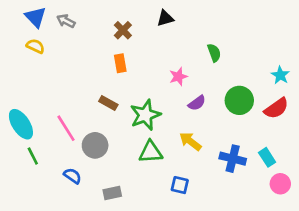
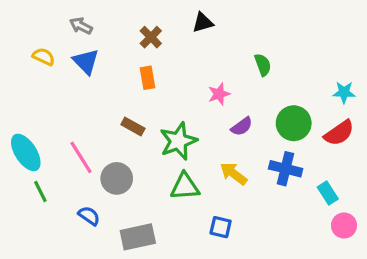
blue triangle: (35, 17) -> (86, 62), moved
cyan star: (280, 75) -> (344, 92), turned -30
blue cross: (233, 159) -> (286, 169), moved
gray rectangle: (112, 193) -> (138, 237), size x1.5

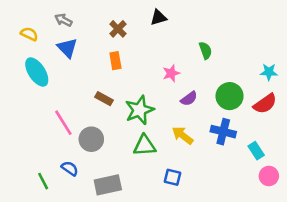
yellow semicircle: (44, 57) -> (29, 34), moved
cyan ellipse: (26, 152) -> (37, 72), moved
green line: (40, 191) -> (43, 181), moved

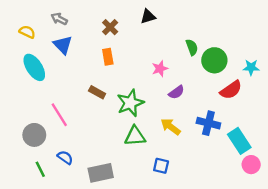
green circle: (230, 96) -> (214, 60), moved
red semicircle: (265, 104) -> (231, 90), moved
gray circle: (91, 139) -> (34, 135), moved
cyan rectangle: (256, 151) -> (239, 141), size x1.5

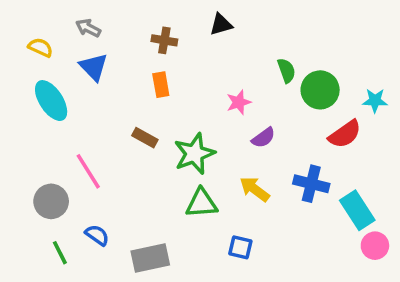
brown cross: (110, 27) -> (164, 40), turned -35

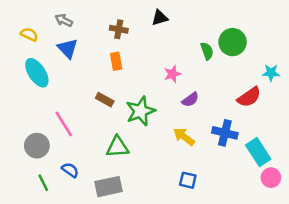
green circle: (320, 90) -> (233, 42), moved
green triangle: (202, 203) -> (117, 147), moved
blue square: (240, 247) -> (188, 180), moved

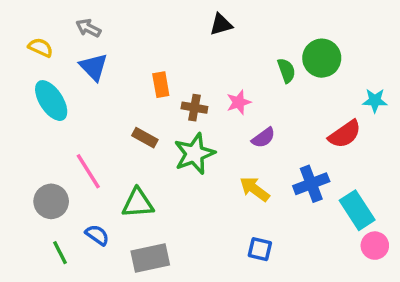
brown cross: (119, 29) -> (194, 108), moved
blue cross: (225, 133) -> (311, 184), turned -35
green triangle: (117, 147) -> (138, 203), moved

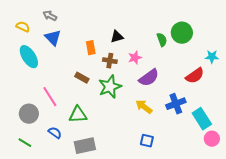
black triangle: (221, 24) -> (117, 37), moved
purple semicircle: (263, 138) -> (149, 78), size x1.5
green line: (60, 253) -> (25, 143), moved, turned -32

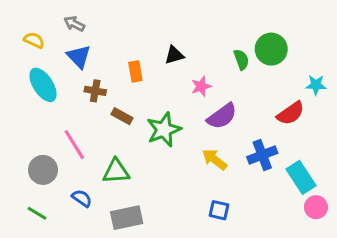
brown cross: (110, 61) -> (95, 91), moved

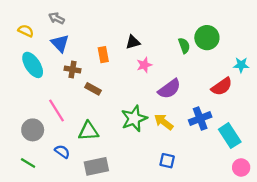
pink star: (201, 86) -> (144, 65), moved
green star: (164, 130) -> (134, 118), moved
pink circle: (316, 207) -> (241, 167), moved

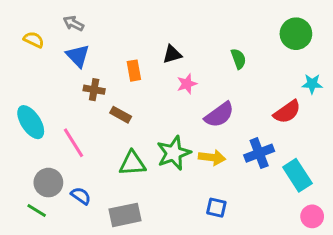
green circle: (207, 38) -> (296, 34), moved
cyan ellipse: (33, 65) -> (31, 122), moved
yellow arrow: (164, 122) -> (212, 157), turned 150
gray circle: (33, 130) -> (48, 183), moved
green triangle: (88, 131) -> (132, 163), moved

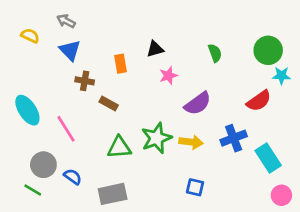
green circle: (296, 34) -> (268, 50), moved

